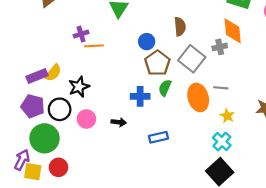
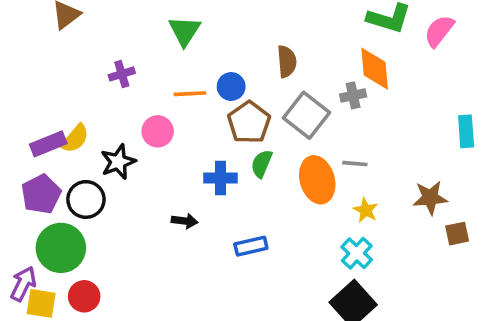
orange line: (94, 46) -> (190, 94), moved
purple pentagon: (33, 106) -> (41, 194), turned 30
pink circle: (86, 119) -> (158, 131), moved

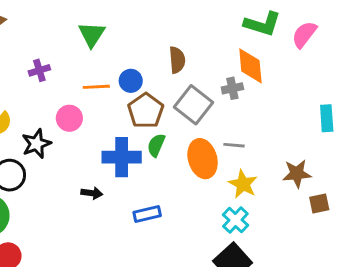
blue cross: (220, 178) -> (122, 157), size x1.4
yellow star: (366, 210) -> (243, 184), size x1.4

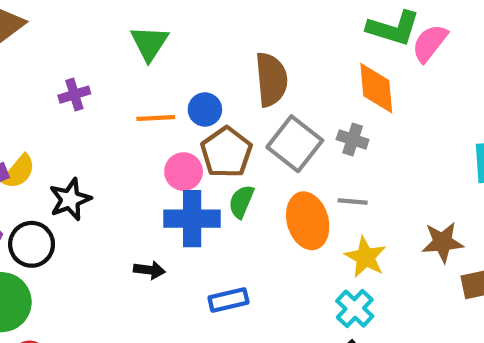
pink semicircle: (304, 34) -> (430, 43), moved
brown semicircle: (177, 60) -> (271, 80), size x1.4
gray cross: (232, 88) -> (353, 139), moved, turned 30
pink circle: (69, 118) -> (184, 172), moved

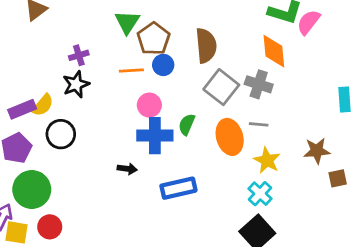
gray cross: (353, 139) -> (259, 84), size x1.4
brown pentagon: (226, 152) -> (154, 39), moved
black star: (70, 199) -> (76, 84), moved
black circle: (32, 244) -> (61, 134), moved
blue rectangle: (228, 300) -> (178, 188), size x1.4

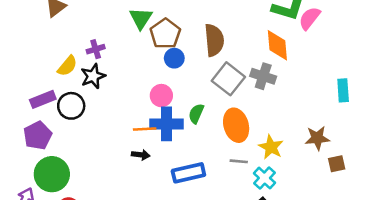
orange line: (131, 70) -> (145, 129), moved
yellow semicircle: (43, 105) -> (67, 66), moved
gray line: (259, 124) -> (239, 161), moved
black circle: (61, 134) -> (71, 106), moved

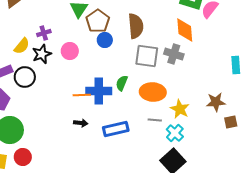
gray square: (228, 79) -> (147, 56), turned -30
pink circle: (161, 96) -> (70, 51), moved
orange ellipse: (236, 125) -> (153, 92), turned -70
black arrow: (141, 155) -> (81, 123), moved

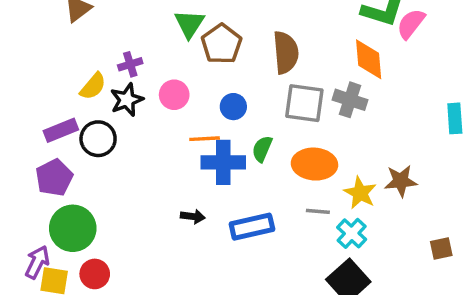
blue circle: (105, 40) -> (233, 107), moved
orange line: (82, 95) -> (205, 139), moved
brown star: (216, 102) -> (401, 181), moved
brown square: (231, 122) -> (441, 249), moved

